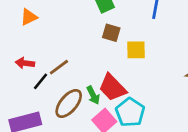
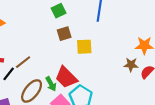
brown square: (111, 33) -> (64, 34), turned -32

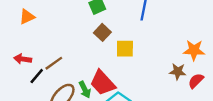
brown square: (64, 34) -> (102, 32), turned -32

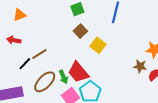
yellow square: (125, 49) -> (98, 45), turned 35
red arrow: (23, 59) -> (14, 40), moved

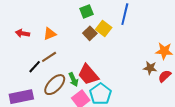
orange triangle: (20, 15) -> (50, 34), moved
red arrow: (14, 40) -> (23, 33), moved
yellow square: (98, 45) -> (104, 28), moved

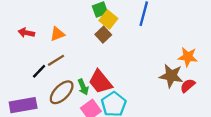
yellow square: (104, 28) -> (108, 20), moved
brown star: (150, 68) -> (171, 76), size x1.5

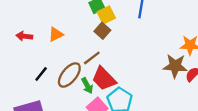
yellow square: (108, 20) -> (106, 15), turned 30
brown line: (56, 60) -> (92, 58), moved
brown ellipse: (62, 92) -> (69, 75), moved

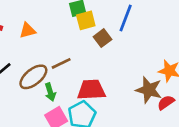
brown square: (102, 31) -> (102, 38), moved
red trapezoid: (104, 79) -> (91, 90), moved, turned 120

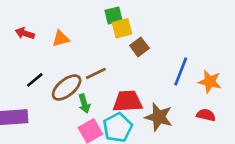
blue line: (126, 18) -> (181, 71), moved
brown star: (149, 90) -> (159, 117), moved
red semicircle: (166, 103) -> (206, 115), turned 48

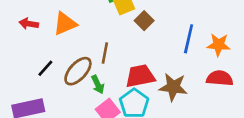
orange triangle: (61, 39) -> (65, 24), size x1.4
brown line: (96, 73) -> (105, 53), turned -45
red semicircle: (206, 115) -> (220, 78), size x1.4

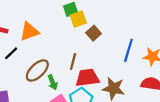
brown line: (105, 53) -> (73, 62), moved
black line: (45, 68) -> (11, 53), moved

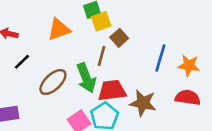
orange triangle: (29, 31) -> (59, 29), moved
brown line: (73, 62) -> (101, 56), moved
green arrow: (53, 82) -> (86, 78), moved, size x1.6

